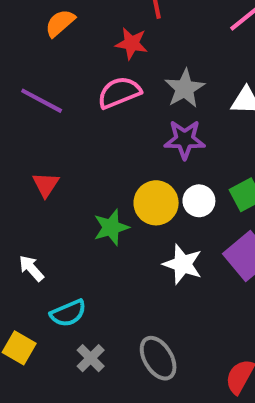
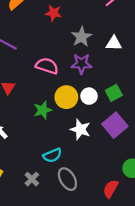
pink semicircle: (119, 93) -> (47, 66), moved, turned 40
cyan semicircle: (68, 313) -> (52, 155), moved

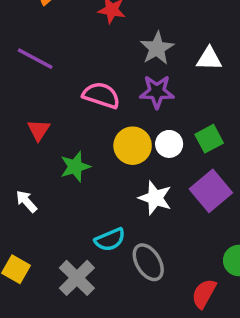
green star: (43, 110) -> (75, 167), moved
gray cross: (32, 179) -> (77, 278), size x1.5
gray ellipse: (67, 179) -> (148, 262), moved

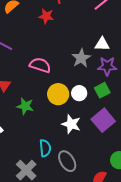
gray star: (157, 48) -> (81, 58), moved
purple star: (157, 92) -> (107, 66), moved
green star: (75, 167) -> (25, 106), turned 30
cyan semicircle: (110, 240) -> (45, 148), turned -72

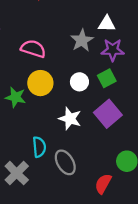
yellow circle: (58, 94) -> (40, 83), moved

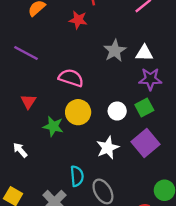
gray star: (82, 40) -> (115, 51), moved
white star: (70, 119) -> (108, 148), turned 30

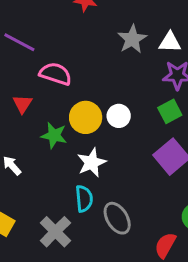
pink semicircle: (71, 78) -> (55, 74), moved
white circle: (117, 111) -> (119, 116), moved
white star: (108, 148) -> (92, 163), moved

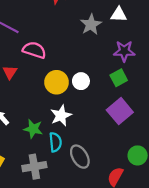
white triangle: (170, 42) -> (119, 15), moved
green star: (54, 135) -> (33, 129), moved
gray cross: (55, 232) -> (34, 167), turned 35

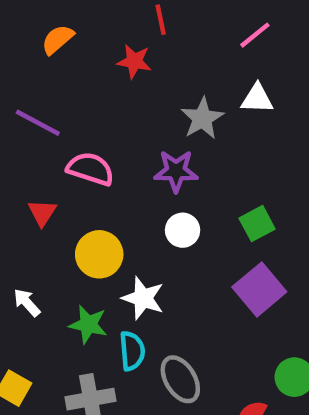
purple star: (124, 51) -> (176, 171), moved
yellow circle: (57, 82) -> (99, 254), moved
white star: (61, 116) -> (143, 298), turned -30

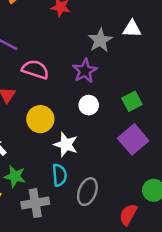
purple star: (176, 171) -> (85, 71), turned -30
green star: (88, 324) -> (15, 176), moved
gray ellipse: (180, 379) -> (87, 192), turned 52

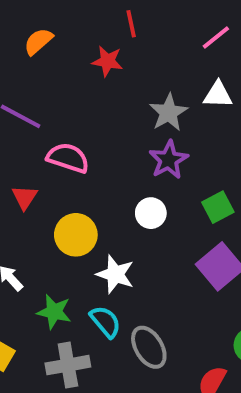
purple star: (85, 71) -> (169, 160), moved
cyan semicircle: (59, 175) -> (105, 322), turned -35
green star: (15, 176) -> (54, 312), moved
gray ellipse: (87, 192) -> (149, 347), turned -52

